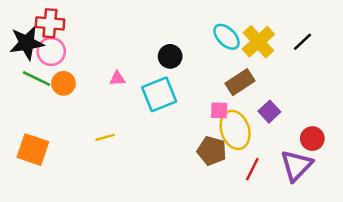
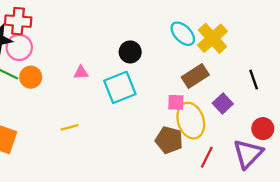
black line: (303, 42) -> (254, 79), moved, turned -66

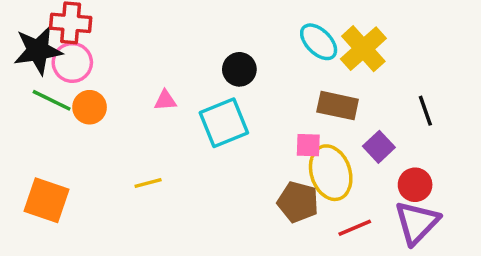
brown rectangle: (195, 76) -> (338, 106), turned 45
red circle: (263, 129) -> (415, 185), moved
red line: (207, 157) -> (355, 228), turned 40

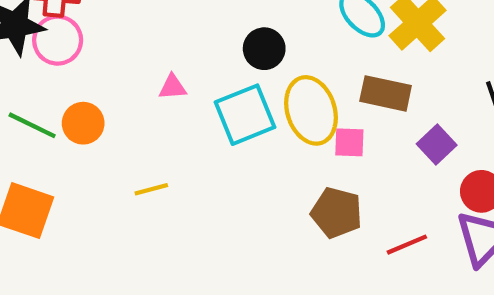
green line: (52, 100) -> (32, 125), moved
orange circle: (90, 107) -> (83, 123), moved
yellow ellipse: (331, 173) -> (311, 110), moved

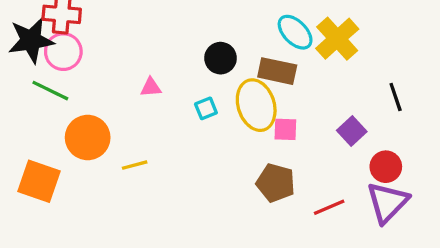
brown rectangle: (386, 93) -> (277, 71), moved
cyan square: (245, 115) -> (206, 108), size x0.5
orange circle: (83, 123) -> (88, 138), moved, size x1.4
green line: (32, 125) -> (50, 91), moved

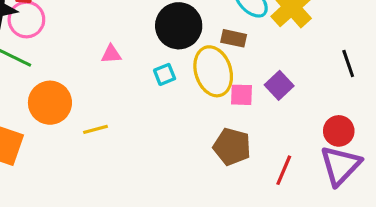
black circle: (221, 58) -> (179, 26), size x1.5
brown rectangle: (277, 71) -> (234, 38), size x0.7
purple square: (352, 131) -> (279, 85), moved
red line: (329, 207) -> (284, 170), turned -44

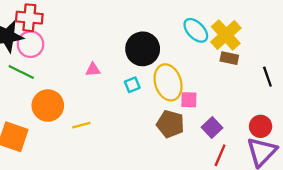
brown rectangle: (234, 38) -> (229, 58), moved
purple square: (279, 85) -> (212, 127), moved
brown pentagon: (232, 147) -> (170, 124), moved

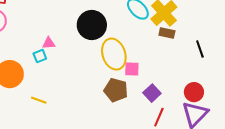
cyan square: (132, 85) -> (40, 56), moved
yellow line: (81, 125) -> (39, 100), moved, turned 35

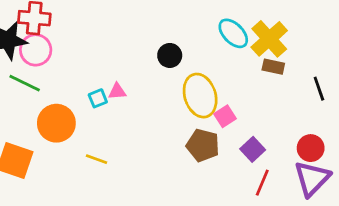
black circle: (92, 25) -> (170, 55), size x0.6
pink triangle: (49, 43) -> (117, 91), moved
pink square: (132, 69) -> (225, 116), turned -35

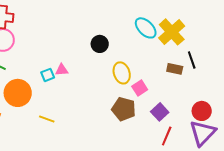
brown rectangle: (273, 67) -> (175, 69), moved
black line: (319, 89) -> (192, 60), moved
yellow ellipse: (200, 96) -> (122, 73), size x0.7

